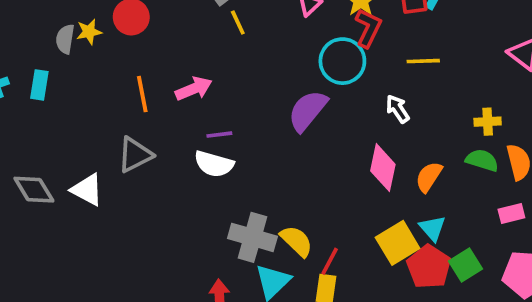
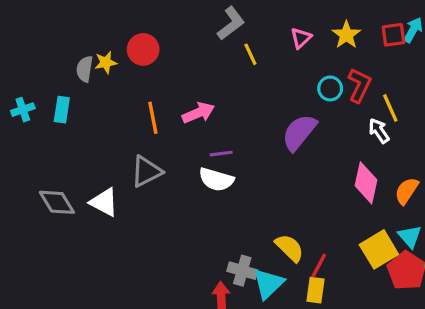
yellow line: (238, 22) -> (250, 54), moved
red L-shape: (368, 28) -> (359, 85), moved
cyan circle: (342, 61) -> (330, 88), size x0.6
yellow line: (423, 61) -> (390, 108), moved, turned 68
gray cross: (252, 237) -> (242, 271), moved, size x0.7

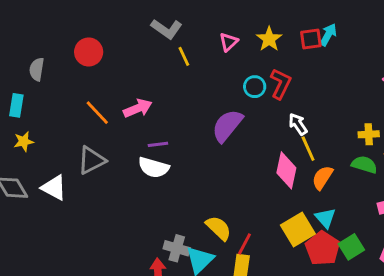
gray L-shape: (231, 23) -> (167, 29), turned 72
yellow star: (106, 62) -> (24, 141), moved
yellow line: (390, 108) -> (308, 149), moved
orange line: (153, 118) -> (97, 113), turned -32

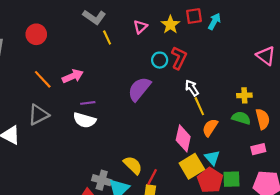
red square: (311, 39) -> (194, 16), moved
pink diamond: (286, 170) -> (183, 138), moved
green square: (351, 247) -> (232, 179), turned 30

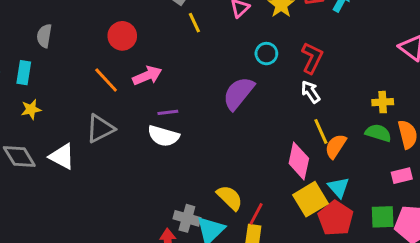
red circle: (36, 34) -> (122, 36), moved
red L-shape: (179, 58) -> (312, 58), moved
yellow line: (199, 106) -> (321, 131), moved
green square: (232, 179) -> (383, 217), moved

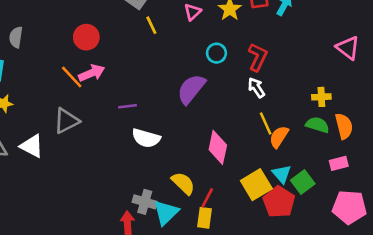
pink arrow: (147, 76) -> (92, 73), moved
white semicircle: (163, 136) -> (146, 138), moved
pink diamond: (299, 161) -> (218, 147), moved
green square: (383, 217) -> (303, 182), moved, turned -35

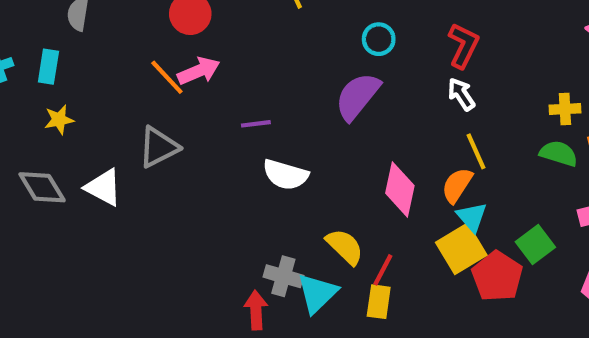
cyan circle: (216, 53) -> (379, 39), moved
orange semicircle: (279, 137) -> (457, 185), moved
cyan triangle: (282, 174) -> (472, 217), moved

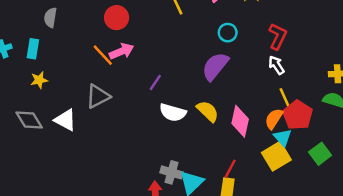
purple line: (256, 124) -> (155, 83), turned -49
yellow semicircle: (345, 247) -> (208, 111), moved
red pentagon: (497, 276) -> (298, 115), moved

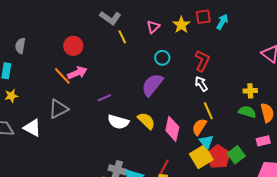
purple line: (155, 83) -> (104, 98), turned 32
red pentagon: (298, 115) -> (218, 157), moved

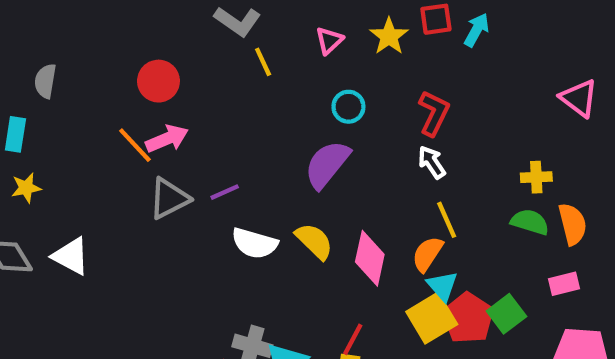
gray triangle: (58, 109) -> (169, 198), moved

